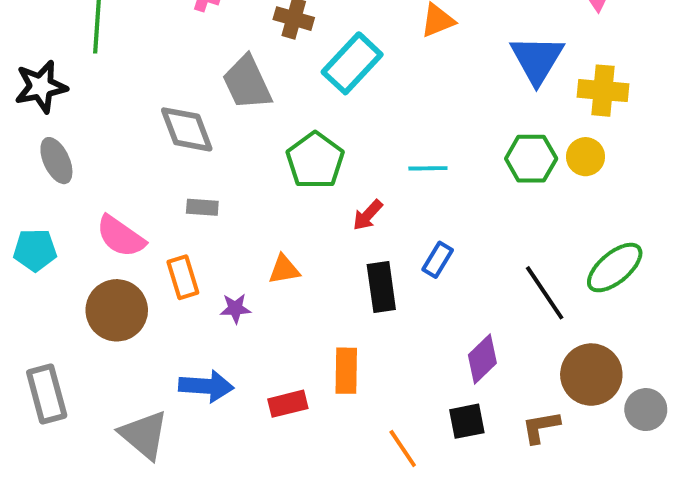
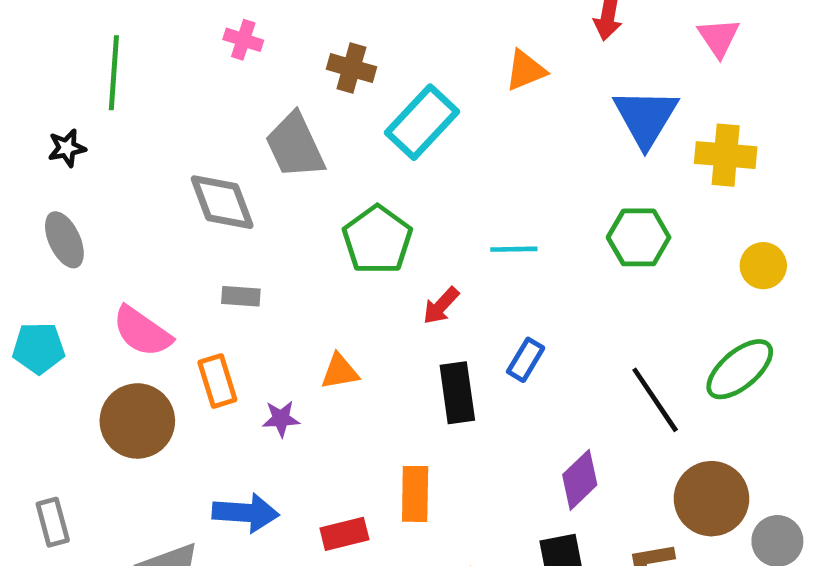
black star: (41, 87) -> (67, 148), moved, size x0.6
yellow circle: (586, 157) -> (763, 266), moved
gray rectangle: (47, 394) -> (53, 522), size x0.7

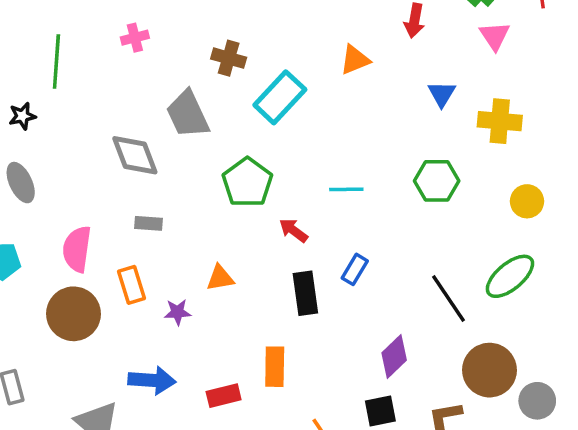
pink cross: (243, 40) -> (135, 38), moved, turned -32
blue triangle: (646, 117) -> (442, 94), size x0.6
red arrow: (441, 306) -> (293, 230), turned 84
pink semicircle: (142, 332) -> (77, 249), turned 63

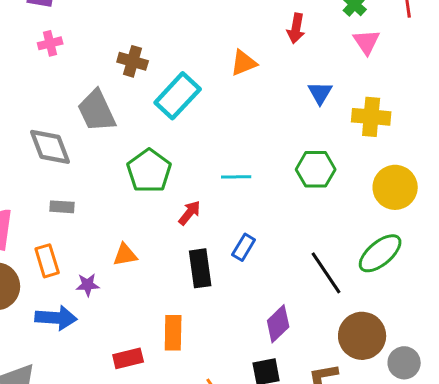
yellow circle: (527, 201) -> (395, 187), size x1.5
red arrow: (293, 230) -> (190, 213), turned 92
blue arrow: (152, 380) -> (56, 318), moved

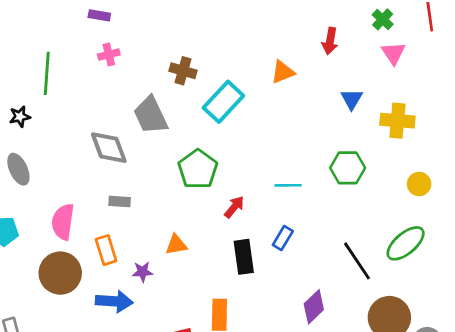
cyan line: (236, 177) -> (288, 185), moved
yellow circle: (395, 187) -> (419, 184), size x0.6

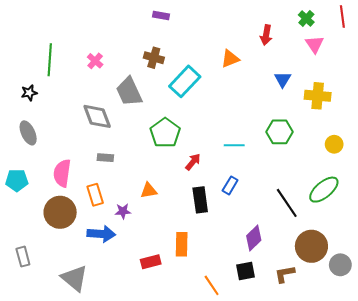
purple rectangle: (99, 15) -> (161, 15), moved
pink cross: (109, 55) -> (95, 61), moved, turned -35

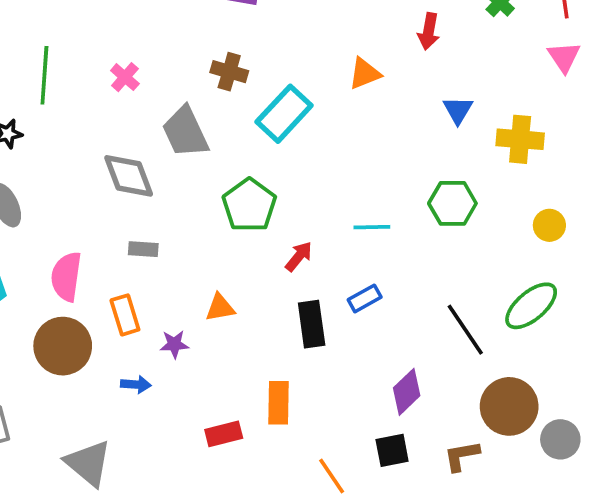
pink triangle: (315, 44) -> (564, 57), moved
blue rectangle: (230, 185) -> (365, 298), turned 30
blue arrow: (101, 234) -> (136, 384), size x0.6

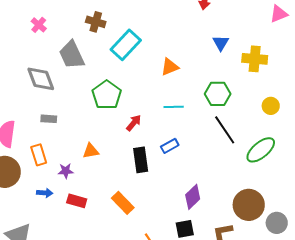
pink triangle: (564, 57) -> (279, 14), turned 42
orange triangle: (365, 73) -> (170, 67), moved
black line: (465, 330) -> (225, 130), moved
orange rectangle: (279, 403) -> (123, 203), turned -45
red rectangle: (224, 434) -> (77, 201), moved, turned 30

